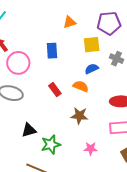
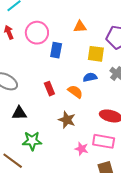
pink circle: (18, 63) -> (37, 33), moved
black triangle: (29, 130) -> (19, 113), moved
pink star: (91, 149) -> (82, 149), moved

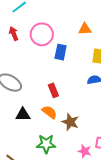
orange semicircle: (75, 92) -> (49, 112), moved
green star: (32, 141) -> (46, 144), moved

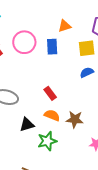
blue rectangle: (61, 52) -> (52, 47), moved
green star: (46, 144) -> (47, 141), moved

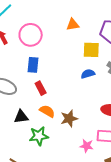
blue rectangle: (52, 47) -> (33, 65), moved
red rectangle: (50, 93) -> (41, 88), moved
brown star: (75, 119) -> (69, 119), turned -30

